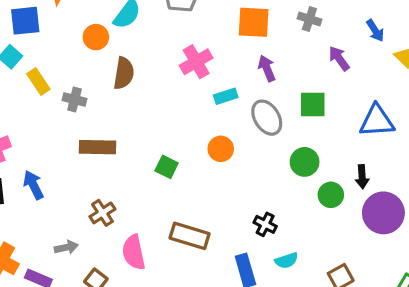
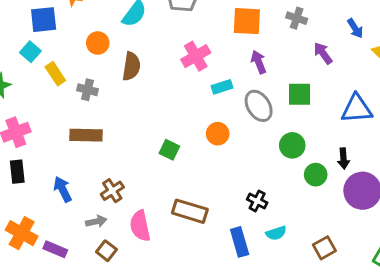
orange circle: (96, 37) -> (98, 43), moved
brown rectangle: (98, 147) -> (86, 135), moved
blue arrow: (33, 185) -> (63, 189), moved
gray arrow: (66, 247) -> (96, 221), moved

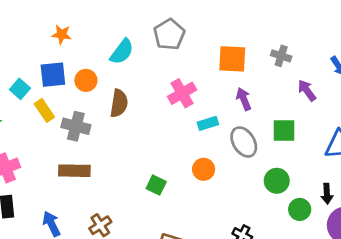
blue square: (44, 20) -> (53, 75), moved
gray cross: (87, 90) -> (76, 126), size x1.4

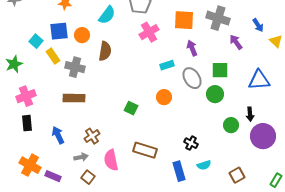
gray cross: (281, 56) -> (218, 18), size x1.6
pink cross: (182, 93) -> (149, 32), moved
green circle: (277, 181) -> (215, 94), moved

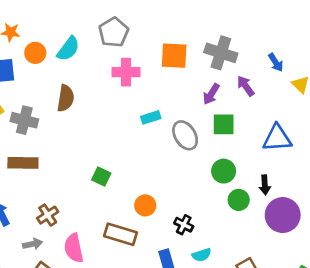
pink cross: (149, 32) -> (126, 72), turned 30
orange circle: (82, 35) -> (35, 53), moved
purple arrow: (192, 48) -> (211, 94), moved, turned -126
green circle: (215, 94) -> (224, 171), moved
orange circle: (164, 97) -> (145, 205), moved

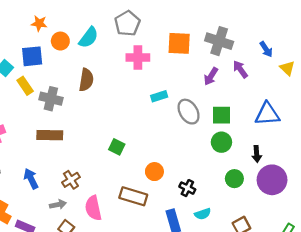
green square: (224, 124) -> (221, 115), moved
green circle: (239, 200) -> (234, 179), moved

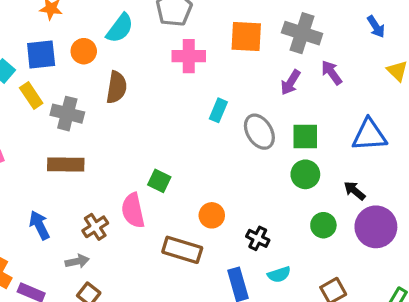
orange circle: (60, 41) -> (84, 51), moved
blue arrow: (266, 49) -> (376, 27), moved
cyan rectangle: (159, 96) -> (218, 110), turned -49
black arrow: (257, 154) -> (355, 191), turned 133
pink semicircle: (93, 208) -> (133, 210), moved

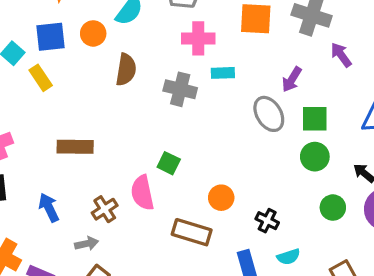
purple arrow: (291, 82) -> (292, 79), moved
cyan rectangle: (218, 110) -> (223, 73), moved, turned 65
gray cross: (67, 114) -> (180, 89), moved

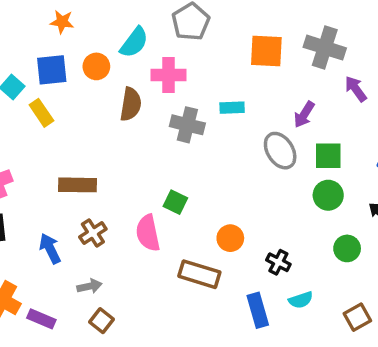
pink cross: (198, 38) -> (168, 75), moved
brown cross: (105, 209) -> (93, 233), moved

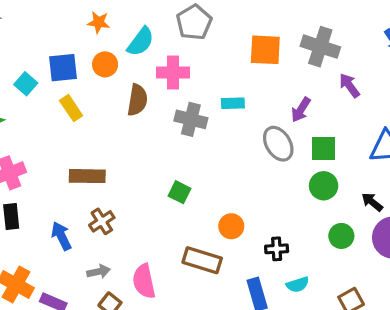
orange star: (62, 22) -> (99, 22), moved
yellow rectangle: (41, 113) -> (71, 108), moved
pink semicircle: (148, 233) -> (144, 281), moved
black cross: (278, 262) -> (277, 249), turned -30

